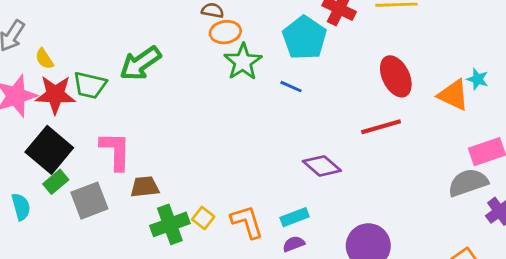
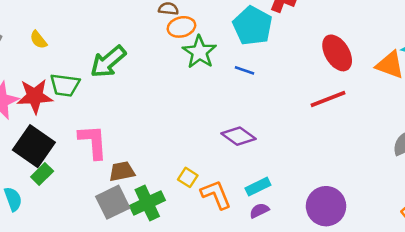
yellow semicircle: (44, 59) -> (38, 40), moved
purple diamond: (322, 166) -> (238, 136), moved
gray square: (89, 201) -> (113, 202), moved
yellow square: (203, 218) -> (188, 177), moved

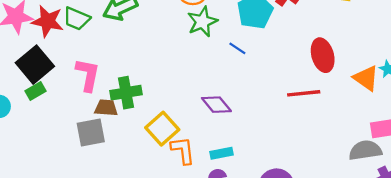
yellow square: (188, 177) -> (162, 129), size x1.8
green cross: (147, 203) -> (126, 93), moved

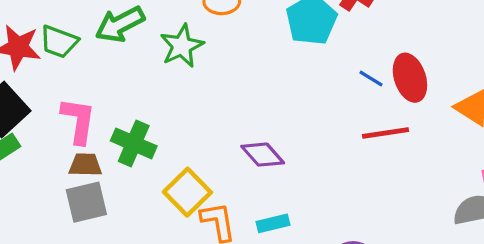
green star: (202, 22) -> (182, 46), moved
blue line: (237, 48) -> (371, 79), moved
green cross: (126, 93) -> (134, 143), turned 36
brown trapezoid: (106, 108) -> (85, 165), moved

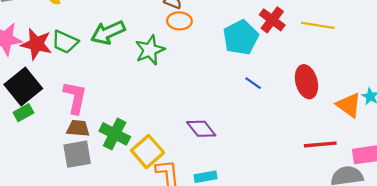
blue line: (371, 79) -> (253, 83), moved
red line: (386, 133) -> (320, 144), moved
green cross: (134, 143) -> (115, 134), moved

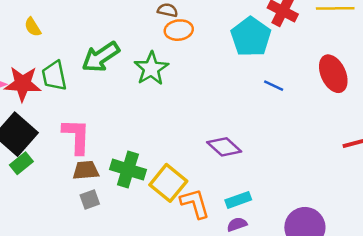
green trapezoid: (65, 42) -> (54, 76), turned 64
gray square: (77, 154) -> (90, 200), size x0.6

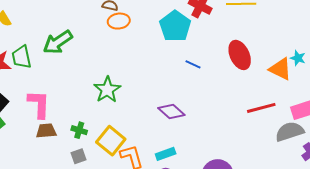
green star: (151, 69) -> (107, 90), moved
purple diamond: (224, 147) -> (171, 112), moved
green cross: (128, 170) -> (79, 130), size x0.6
gray square: (90, 200) -> (79, 156), moved

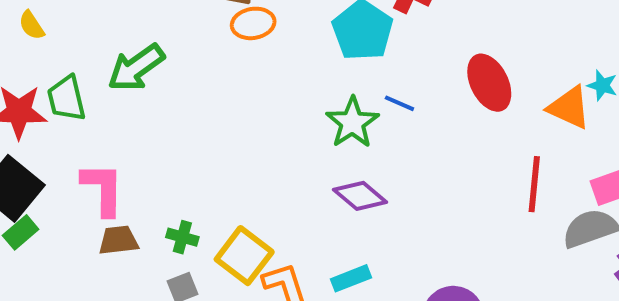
green star: (107, 90) -> (352, 123), moved
red line: (261, 108) -> (534, 184), turned -68

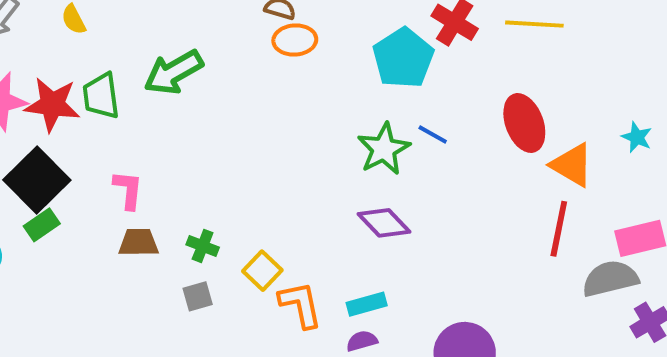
orange triangle: (569, 107) -> (572, 165), moved
pink L-shape: (103, 189) -> (128, 190), size x0.7
yellow square: (244, 256) -> (262, 271), size x0.7

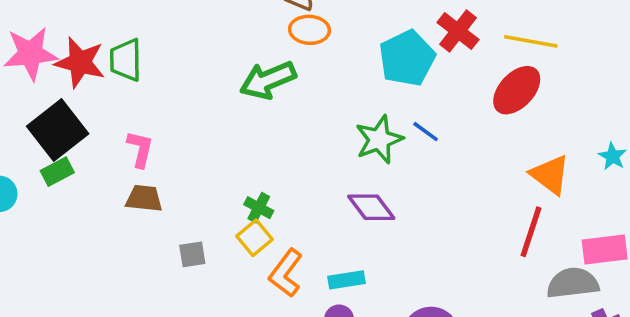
green arrow: (174, 72) -> (268, 80), moved
red ellipse: (524, 123) -> (517, 90), moved, turned 57
green cross: (203, 246) -> (259, 208), moved
orange L-shape: (300, 305) -> (286, 273), turned -138

